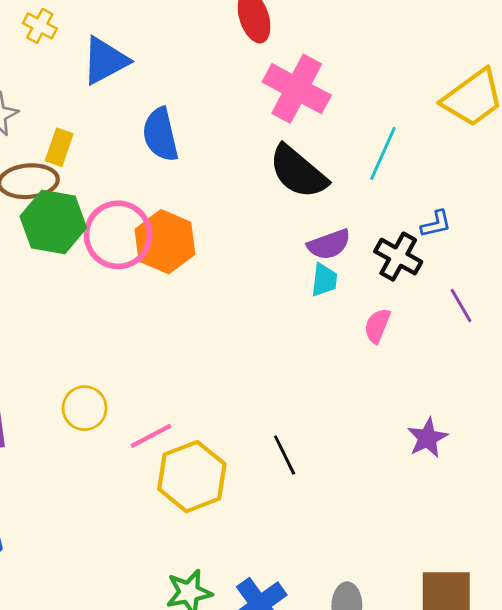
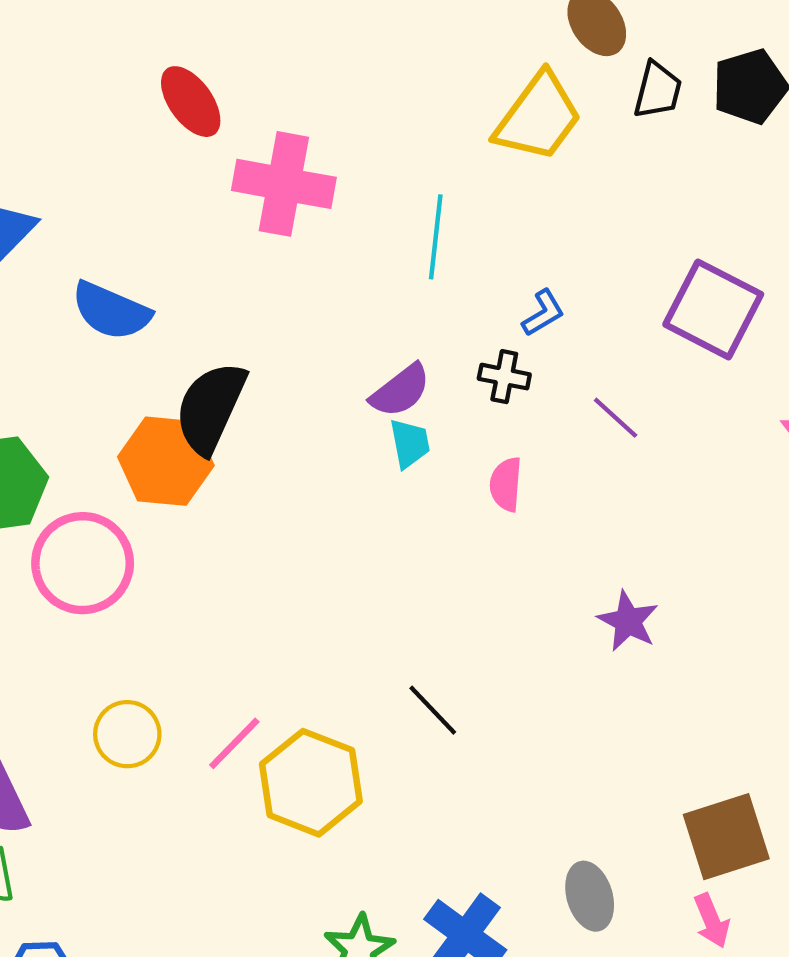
blue semicircle: (160, 135) -> (111, 311), turned -36
black semicircle: (298, 172) -> (211, 408), moved, turned 92
pink circle: (118, 235) -> (83, 563), moved
black cross: (398, 257) -> (504, 377), size x0.7

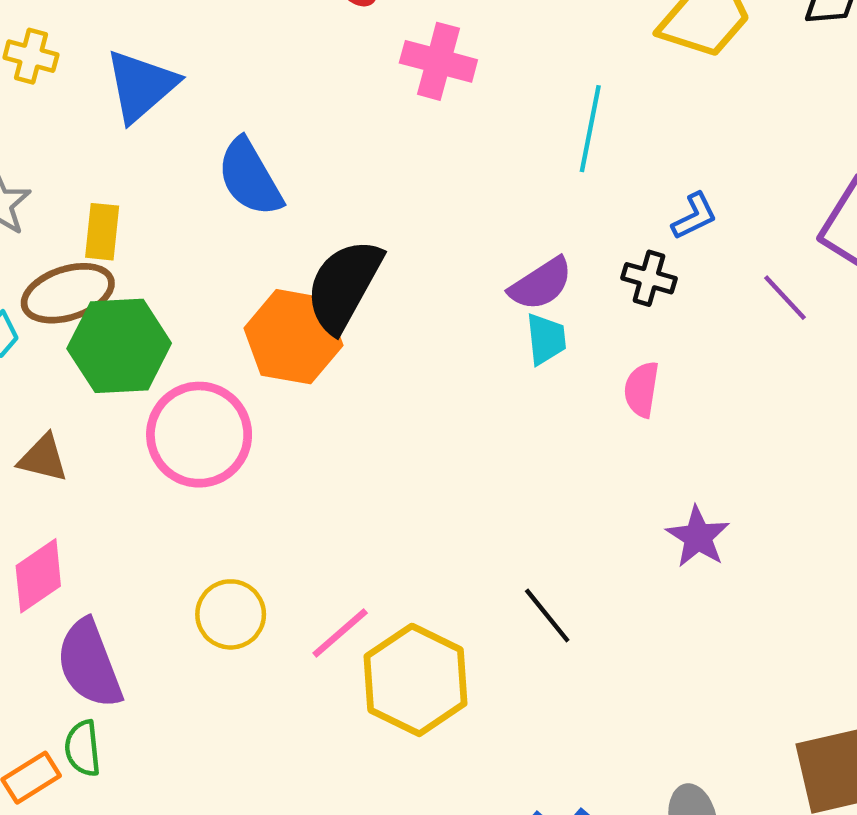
pink cross: (284, 184) -> (438, 61), size x0.7
blue semicircle: (111, 311) -> (250, 177), turned 32
purple line: (616, 418) -> (785, 298), moved
purple star: (628, 621) -> (698, 537), moved

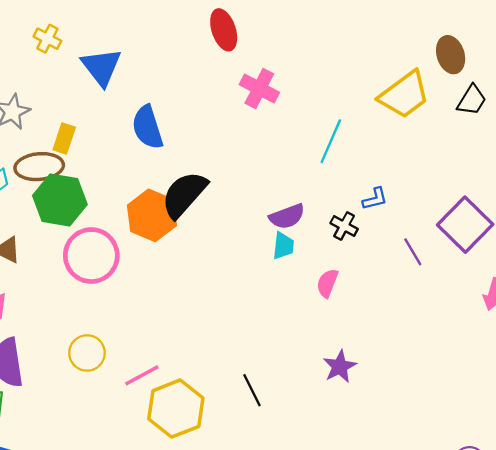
blue triangle: (141, 86) -> (101, 67), turned -39

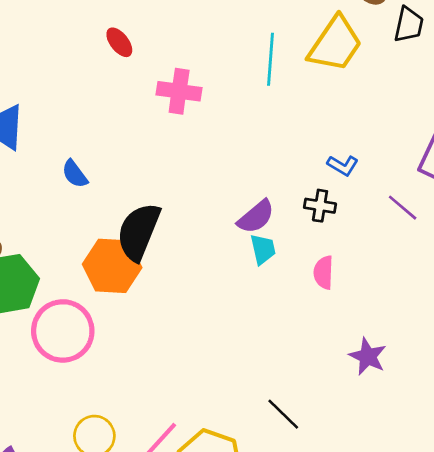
red ellipse: (224, 30) -> (119, 42), size x0.7
blue semicircle: (148, 127) -> (75, 174), size x0.6
cyan line: (331, 141) -> (271, 59), moved
blue L-shape: (375, 199) -> (343, 165), turned 64

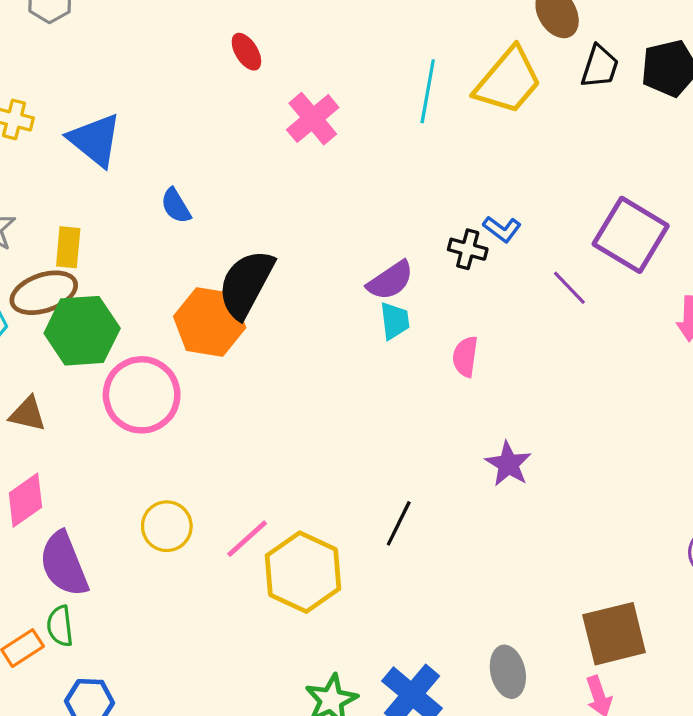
pink cross: (179, 91) -> (313, 119), turned 36
black cross: (320, 206) -> (468, 249), moved
black line: (283, 414) -> (399, 523), turned 66

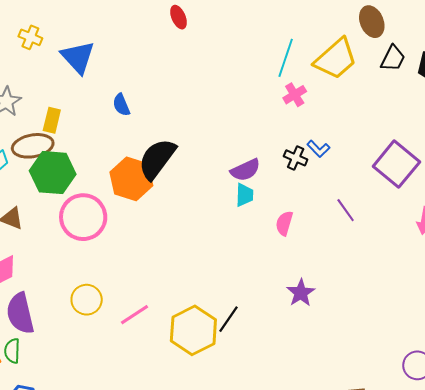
pink cross: (313, 119) -> (295, 95), moved, size x0.7
purple line: (569, 288) -> (346, 210), moved
yellow hexagon: (303, 572) -> (193, 330), moved

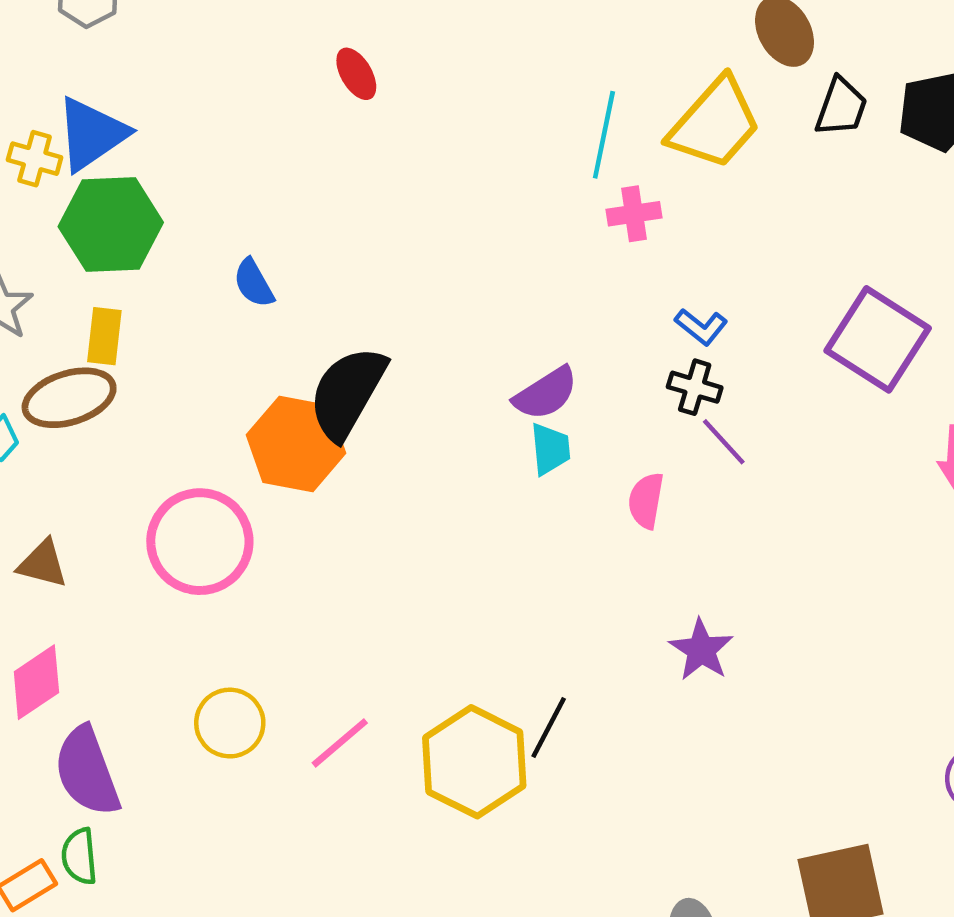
blue triangle: (78, 57) -> (91, 134), moved, turned 45
pink cross: (295, 95) -> (634, 214), turned 30
black cross: (296, 158) -> (695, 387), moved
green hexagon: (53, 173) -> (111, 224), moved
purple line: (346, 210) -> (724, 442), moved

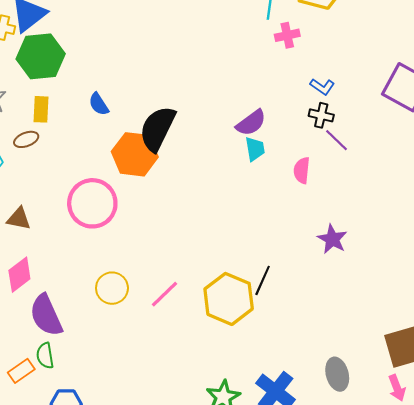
blue semicircle: (254, 283) -> (99, 104), moved
brown ellipse: (69, 398) -> (26, 139), size x0.6

